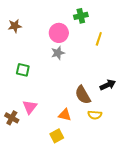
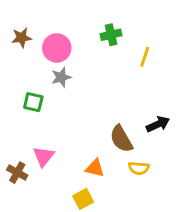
green cross: (81, 16) -> (111, 35), moved
pink circle: (59, 33) -> (57, 48), moved
gray star: (58, 53) -> (61, 77), moved

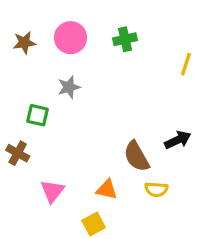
pink circle: (57, 48) -> (71, 38), moved
yellow line: (145, 57) -> (186, 64), moved
pink triangle: (44, 156) -> (52, 191), moved
brown cross: (17, 173) -> (18, 153), moved

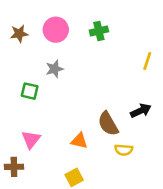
yellow line: (186, 64) -> (147, 61), moved
brown cross: (18, 153) -> (14, 167), moved, turned -30
orange triangle: (107, 189) -> (79, 141), moved
pink triangle: (52, 191) -> (31, 139), moved

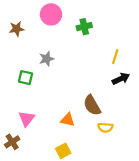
pink circle: (56, 30) -> (51, 14), moved
yellow line: (147, 61) -> (115, 57), moved
black arrow: (141, 111) -> (121, 79), moved
brown cross: (14, 167) -> (12, 142), turned -32

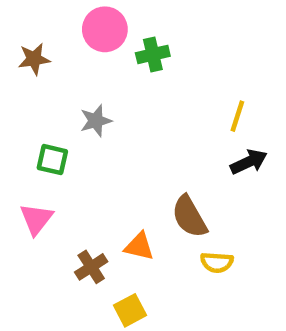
green cross: (84, 27) -> (153, 54), moved
pink triangle: (27, 119) -> (36, 219), moved
brown cross: (12, 142) -> (91, 267), moved

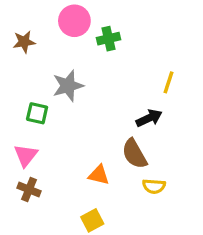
gray star: (96, 121) -> (68, 86), size x1.4
black arrow: (249, 162) -> (149, 118), moved
brown cross: (91, 267) -> (29, 190), moved, turned -35

